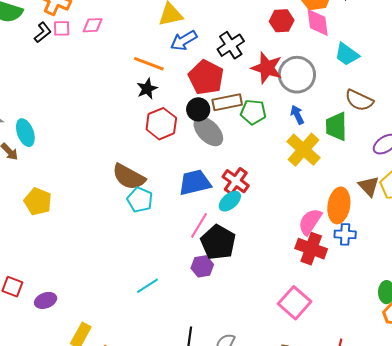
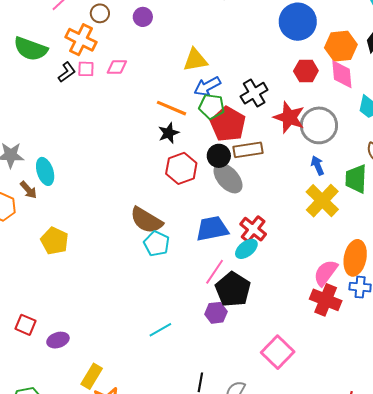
green pentagon: (253, 112) -> (212, 107), moved
pink square: (295, 303) -> (278, 352), moved

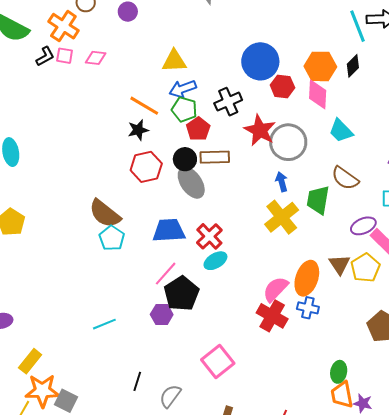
blue circle: (298, 22) -> (260, 61), moved
red pentagon: (228, 124) -> (198, 129), size x0.7
cyan ellipse: (246, 249) -> (215, 261), moved

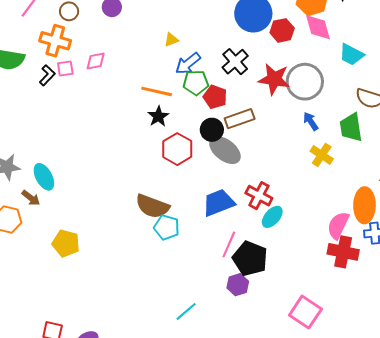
yellow triangle: (174, 61) -> (171, 40), size x0.6
yellow cross: (282, 217) -> (322, 155), size x0.7

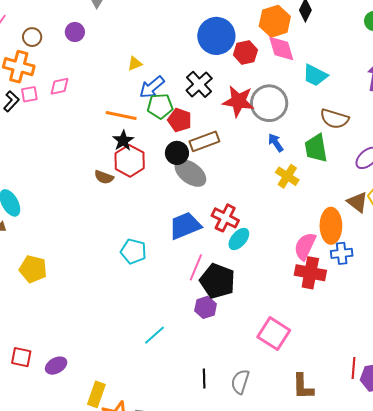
red hexagon: (177, 149) -> (130, 161), moved
brown semicircle: (152, 206) -> (104, 177), moved, size x0.6

